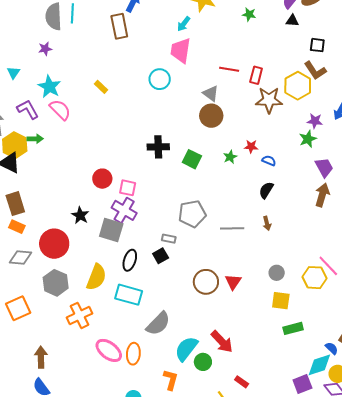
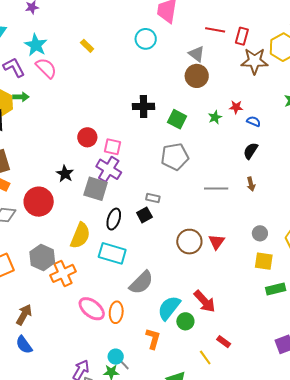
gray pentagon: (192, 214) -> (175, 157), moved
gray hexagon: (56, 283) -> (42, 257), moved
brown arrow: (41, 357) -> (24, 315), turned 30

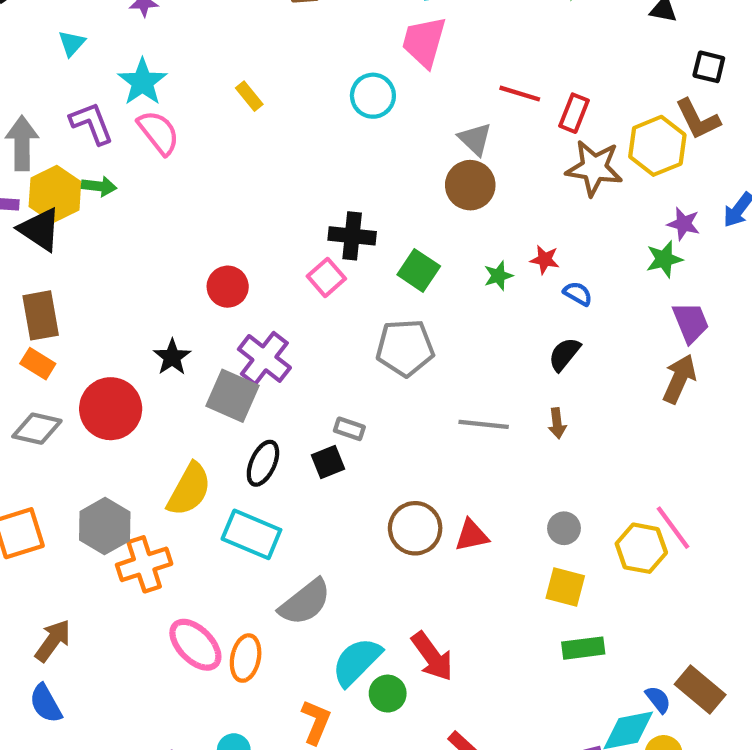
pink square: (112, 147) -> (326, 277), moved, turned 30
red triangle: (217, 242) -> (472, 535), turned 36

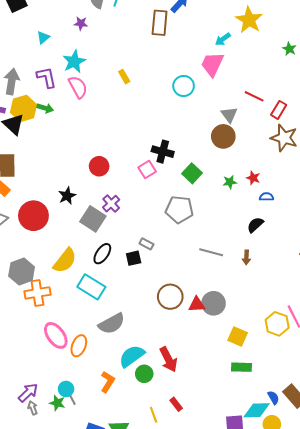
blue semicircle: (578, 294) -> (266, 197), turned -40
purple cross: (264, 358) -> (111, 204), size x0.7
gray circle: (564, 528) -> (214, 303), moved, size x1.5

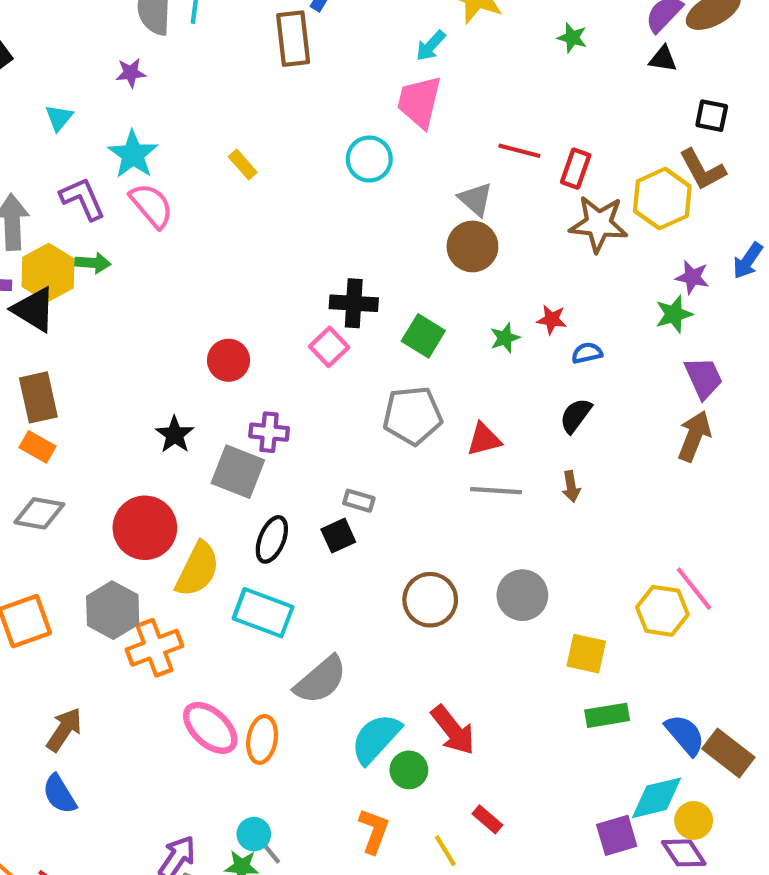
purple cross: (111, 204) -> (269, 432), turned -30
red circle: (33, 216) -> (145, 528), moved
red triangle: (197, 304) -> (484, 439), moved
orange L-shape: (108, 382) -> (374, 831), moved
blue semicircle: (273, 398) -> (685, 735), moved, size x1.5

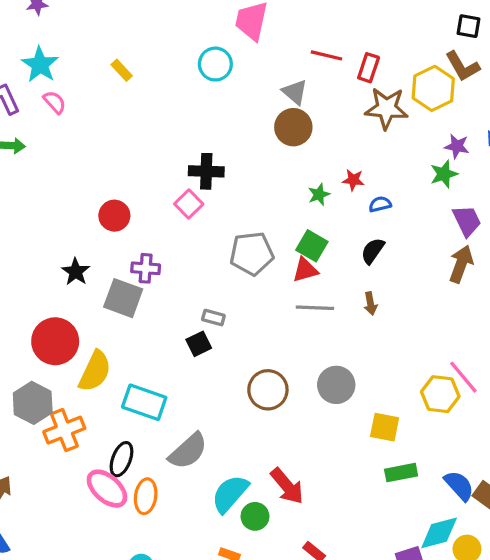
pink semicircle: (151, 205) -> (55, 102), size x0.7
green square: (423, 336) -> (312, 246), moved
black ellipse: (272, 539) -> (121, 459), moved

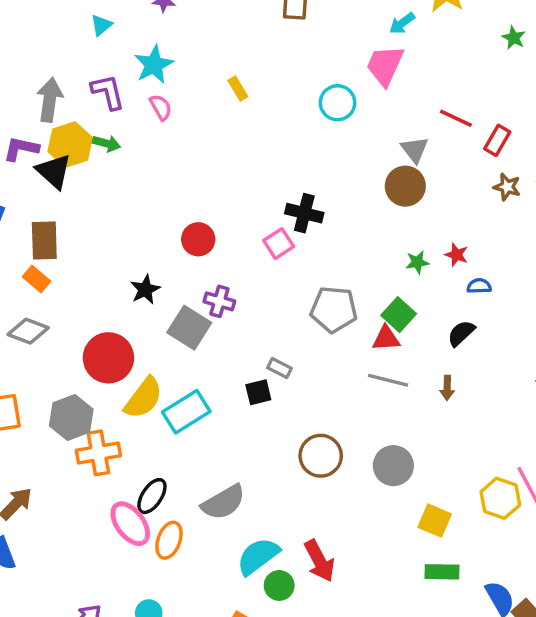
brown star: (386, 108) -> (507, 187), size x0.6
cyan rectangle: (144, 402) -> (186, 412), moved, turned -63

